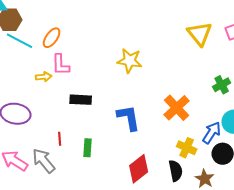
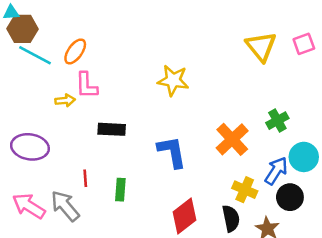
green cross: (222, 85) -> (277, 121), moved

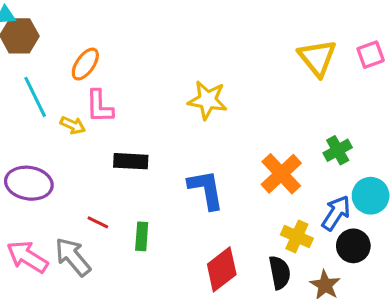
cyan line: (35, 55) -> (35, 97), moved, turned 36
yellow arrow: (65, 100) -> (73, 125), turned 30
red line: (85, 178) -> (98, 222), turned -60

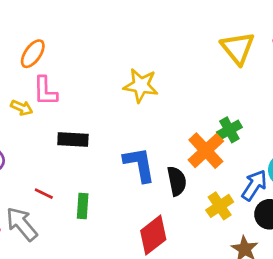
green cross: (338, 150) -> (229, 130), moved
yellow cross: (297, 236) -> (220, 206), turned 32
black semicircle: (280, 273) -> (177, 181), moved

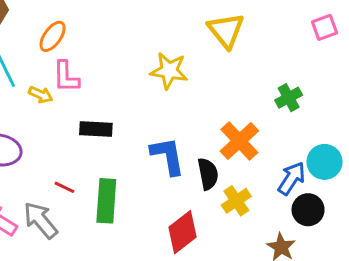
yellow triangle: (238, 48) -> (226, 30), moved
green cross: (229, 130) -> (289, 98), moved
green rectangle: (83, 206) -> (106, 201), size x1.6
yellow cross: (220, 206) -> (236, 201), moved

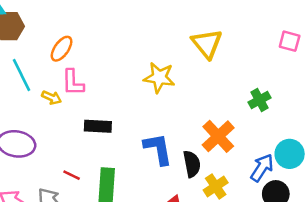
pink square: (324, 27) -> (290, 41), turned 35

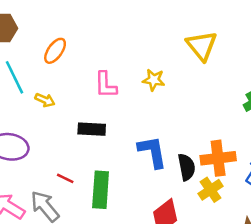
yellow star: (159, 77) -> (154, 80), size x0.7
pink L-shape: (73, 82) -> (106, 85), moved
orange cross: (218, 136) -> (218, 158), moved, turned 36

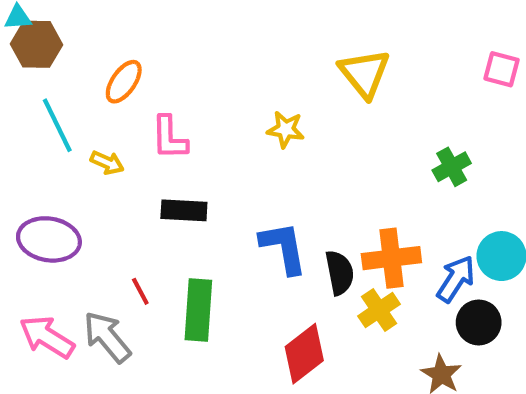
pink L-shape: (106, 85) -> (169, 138), moved
red line: (65, 178) -> (140, 291), turned 36

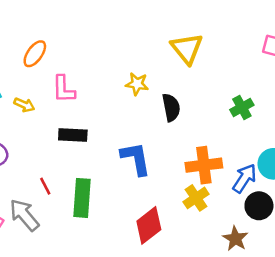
black semicircle: (340, 273) -> (171, 107), moved

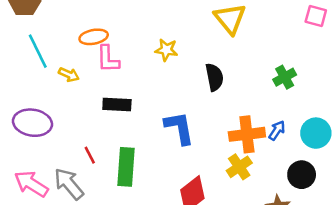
orange ellipse: (35, 54) -> (94, 37), moved, turned 44
yellow star: (137, 84) -> (166, 50), moved
blue arrow: (245, 178) -> (277, 130), moved, size x0.7

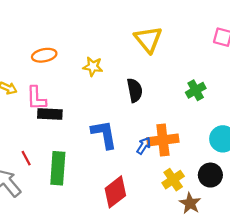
orange ellipse: (94, 37) -> (44, 55), moved
pink L-shape: (108, 59) -> (36, 98), moved
blue arrow: (277, 130) -> (144, 146), moved
yellow cross: (239, 167) -> (173, 180), moved

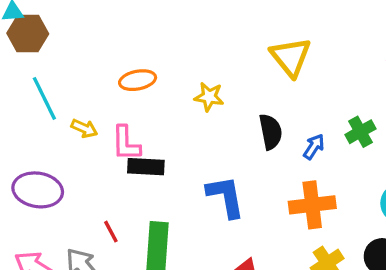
blue arrow: (144, 146) -> (314, 147), moved

